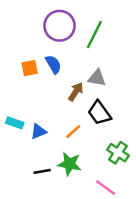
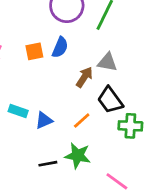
blue semicircle: (53, 64) -> (60, 47), turned 54
green cross: (118, 153) -> (130, 126), moved, turned -30

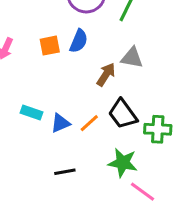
black trapezoid: (110, 100) -> (123, 114), moved
orange line: (82, 120) -> (89, 123), moved
green star: (78, 156) -> (123, 163), moved

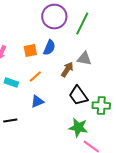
cyan rectangle: (31, 112) -> (11, 83), moved
orange line: (89, 123) -> (35, 77), moved
black line: (65, 172) -> (10, 121), moved

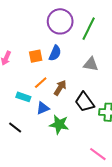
brown arrow: (67, 70) -> (60, 88), moved
cyan rectangle: (11, 83) -> (23, 97), moved
black line: (10, 121) -> (15, 128), turned 48
green star: (78, 128) -> (59, 124), moved

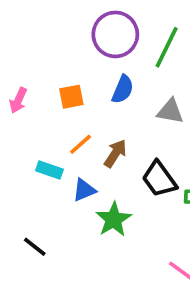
blue semicircle: (55, 53) -> (123, 89), moved
green star: (59, 124) -> (113, 219), turned 30
black line: (15, 128) -> (35, 247), moved

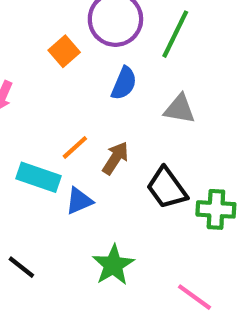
orange square: (71, 97) -> (64, 51), moved, turned -30
cyan rectangle: (49, 170) -> (38, 177), size x1.4
green star: (113, 219) -> (113, 265), moved

